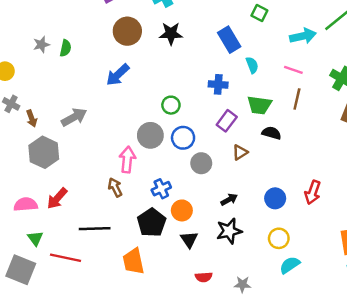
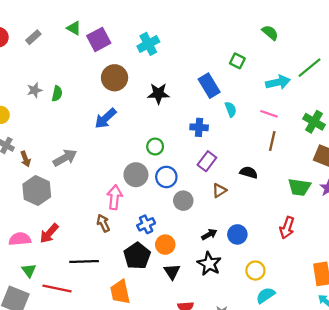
black star: (171, 34) -> (158, 94), moved
green trapezoid: (259, 105) -> (299, 187), moved
blue circle: (275, 198) -> (237, 234), moved
black star: (229, 231) -> (209, 264), turned -30

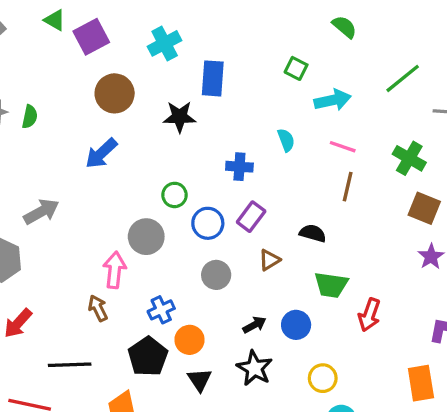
cyan arrow: (278, 82) -> (333, 100), moved
blue rectangle: (209, 86) -> (213, 78), moved, turned 35
blue circle: (166, 177) -> (208, 223), moved
green trapezoid: (299, 187) -> (331, 285), moved

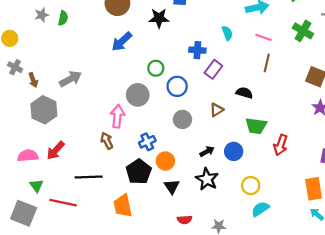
blue arrow: (101, 153) -> (122, 42), moved
green cross: (409, 158) -> (303, 31), moved
purple rectangle: (251, 217) -> (213, 69), moved

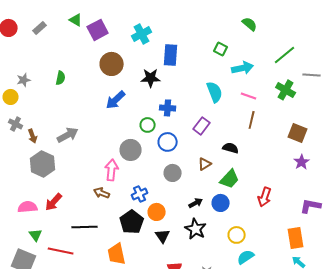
gray star: (42, 15) -> (24, 80), moved
cyan semicircle: (227, 33) -> (215, 92), size x1.5
blue cross: (197, 50) -> (168, 108), moved
green trapezoid: (256, 126) -> (230, 179), moved, turned -55
brown arrow: (107, 141) -> (102, 193), turned -42

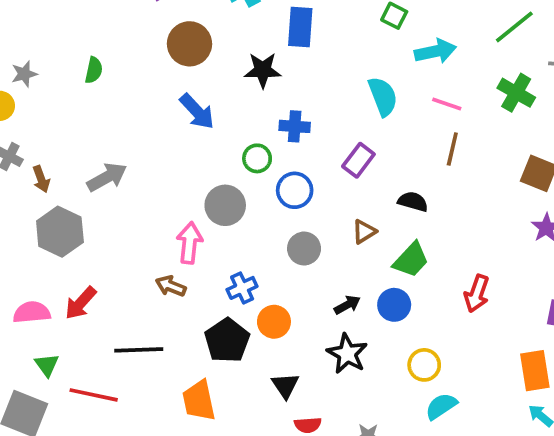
blue arrow: (116, 100) -> (197, 111), turned -90
black triangle: (163, 236) -> (285, 386), moved

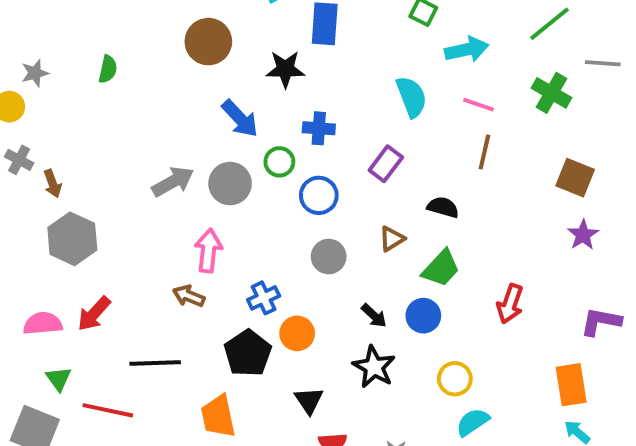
blue arrow: (197, 111) -> (240, 118), moved
gray arrow: (107, 177) -> (173, 182), moved
gray circle: (225, 205) -> (230, 184), moved
black arrow: (347, 305) -> (374, 316), turned 72

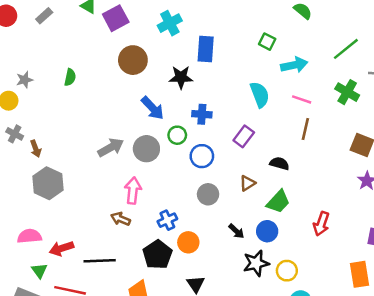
red arrow: (94, 314) -> (61, 248), moved, turned 30
black star: (374, 367) -> (256, 263), moved, turned 30

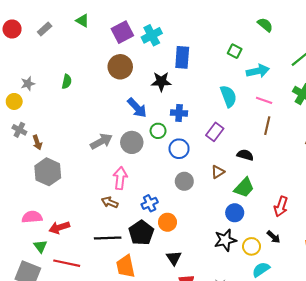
purple square: (116, 18) -> (122, 32), moved
black arrow: (236, 231) -> (274, 237), moved
black line: (100, 261) -> (108, 238), moved

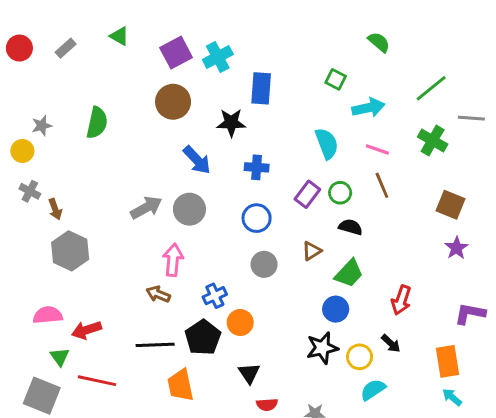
green semicircle: (67, 81) -> (97, 123), size x1.5
brown line: (267, 126) -> (382, 185), turned -36
green circle: (158, 131) -> (340, 193), moved

